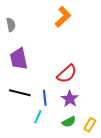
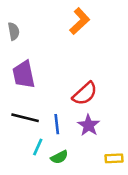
cyan line: (38, 117) -> (38, 147), moved
green semicircle: (69, 122) -> (59, 157), moved
yellow rectangle: (90, 125) -> (114, 158), turned 56

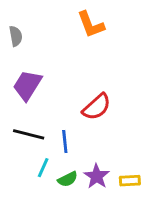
orange L-shape: (80, 21) -> (91, 25), turned 112
purple trapezoid: (24, 75) -> (27, 85), turned 44
purple star: (89, 125) -> (97, 176), moved

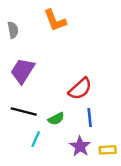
orange L-shape: (91, 25) -> (55, 20), moved
blue line: (65, 142) -> (90, 118), moved
green semicircle: (68, 179) -> (56, 119), moved

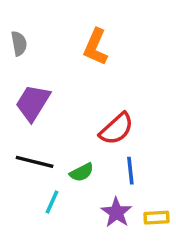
orange L-shape: (55, 20) -> (96, 47), moved, turned 45

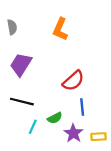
green semicircle: (82, 172) -> (55, 118), moved

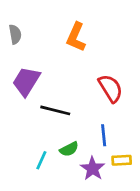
red semicircle: (73, 81) -> (111, 88), moved, turned -80
black line: (22, 102) -> (55, 110), moved
yellow rectangle: (99, 137) -> (122, 160), moved

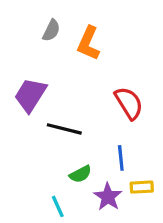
gray semicircle: (15, 34) -> (51, 30), moved, turned 36
cyan line: (41, 160) -> (58, 206), moved, turned -48

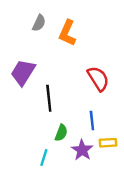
black line: (64, 129) -> (49, 98), turned 70
green semicircle: (80, 174) -> (61, 133), turned -42
cyan line: (58, 206) -> (44, 157), turned 42

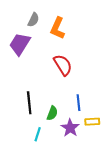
purple trapezoid: (23, 72) -> (20, 44), moved
red semicircle: (98, 79) -> (63, 65), moved
black line: (49, 98) -> (29, 103), moved

